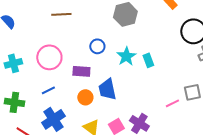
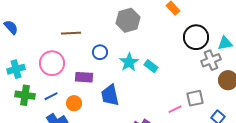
brown line: (61, 14) -> (71, 33), moved
cyan rectangle: (148, 60) -> (151, 66), turned -32
orange circle: (85, 97) -> (74, 103), moved
green cross: (14, 102) -> (25, 95), moved

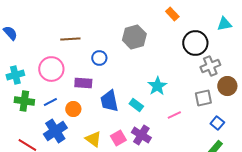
gray hexagon: (128, 20) -> (134, 37), moved
cyan triangle: (225, 43) -> (224, 24), moved
cyan star: (129, 62) -> (157, 86), moved
cyan rectangle: (151, 66) -> (136, 105), moved
gray square: (195, 98) -> (203, 98), moved

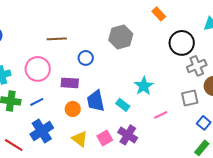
orange circle: (73, 109) -> (73, 109), moved

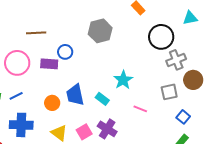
purple rectangle: (70, 83) -> (49, 64), moved
pink line: (161, 115) -> (140, 109), turned 48
blue cross: (42, 131) -> (21, 125), turned 35

